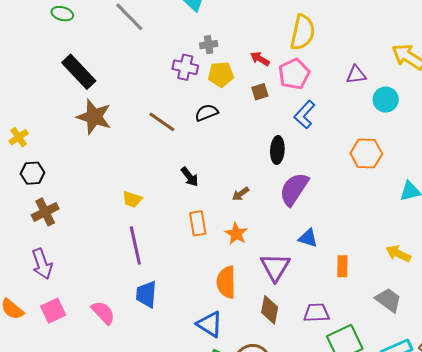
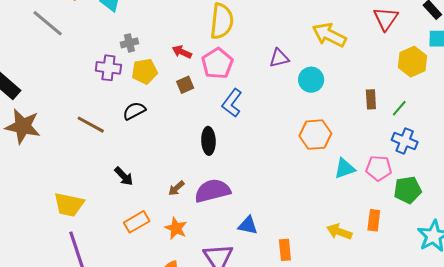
orange hexagon: (366, 153) -> (315, 135), moved
purple semicircle: (294, 189) -> (212, 191), moved, turned 48
yellow trapezoid: (132, 199) -> (69, 205), size x1.5
orange rectangle: (198, 223) -> (137, 222), turned 75

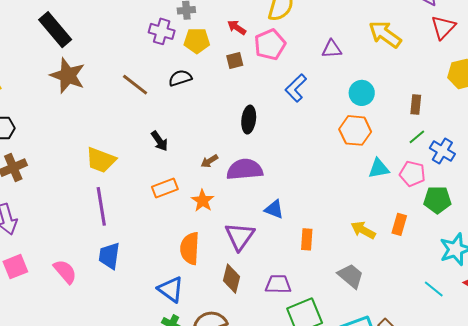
cyan circle: (311, 80) -> (362, 93), moved
blue L-shape: (232, 103) -> (296, 88), moved
green line: (399, 108) -> (417, 137), moved

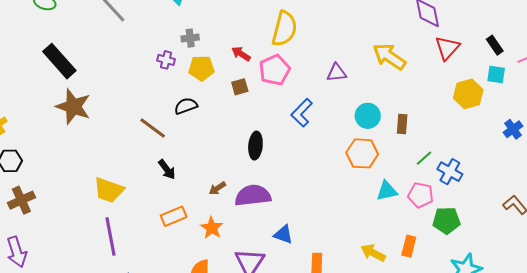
purple cross: (162, 31) -> (166, 60), size x0.7
brown line: (135, 85) -> (153, 128), moved
brown rectangle: (416, 104) -> (402, 124), moved

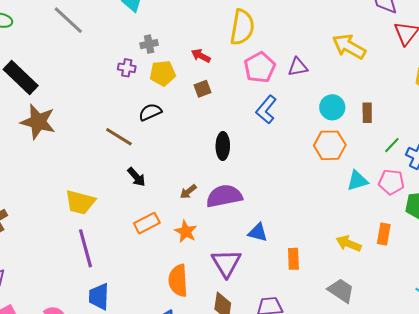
pink pentagon: (275, 70) -> (260, 67), moved

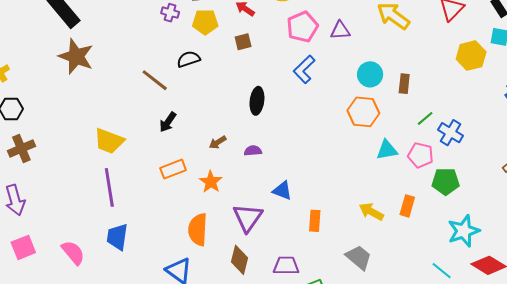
black arrow: (136, 177) -> (168, 122), turned 70
purple semicircle: (224, 196) -> (253, 151), size x0.5

